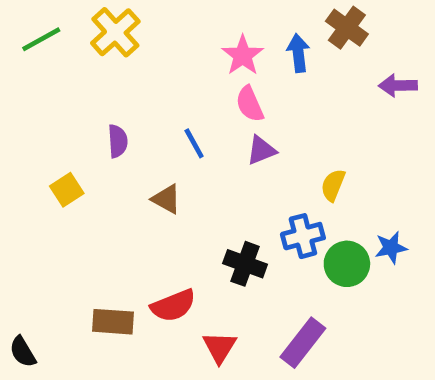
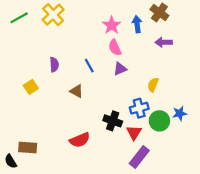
purple arrow: (398, 86) -> (164, 42), moved
brown rectangle: (113, 322) -> (28, 147), moved
red triangle: (220, 347) -> (134, 133), moved

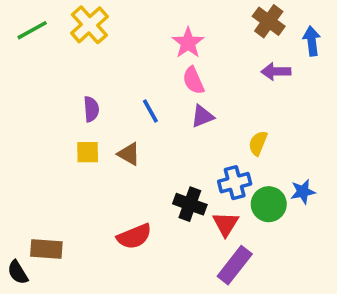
blue arrow: (137, 24) -> (312, 41), moved
yellow square: (31, 87) -> (88, 152), moved, turned 32

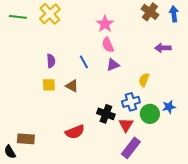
green line: (32, 30) -> (18, 17), turned 36
blue arrow: (312, 41) -> (174, 14), moved
purple arrow: (276, 71) -> (163, 48), moved

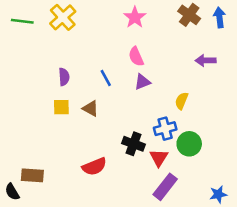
pink star: (105, 24) -> (135, 17), moved
blue star: (169, 107) -> (218, 194), moved

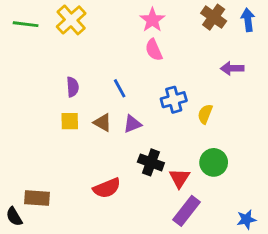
pink semicircle: (136, 57) -> (154, 50), moved
purple triangle: (142, 82) -> (132, 124), moved
blue cross: (165, 129) -> (174, 100), moved

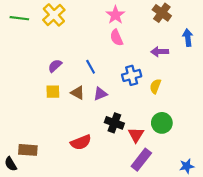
blue arrow: (248, 20) -> (188, 38), moved
purple arrow: (232, 68) -> (160, 52), moved
purple semicircle: (73, 87) -> (55, 66), turned -128

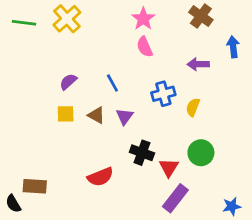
purple triangle: (100, 94) -> (125, 117), turned -32

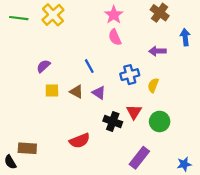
purple semicircle: (68, 82) -> (43, 66), moved
purple triangle: (125, 117) -> (99, 93), turned -32
red triangle: (169, 167) -> (134, 112), moved

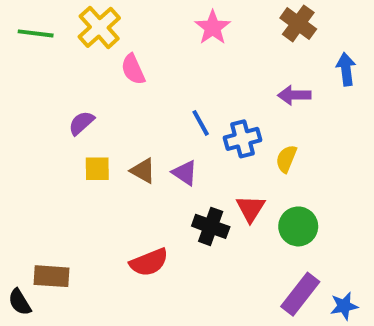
pink semicircle: (115, 37) -> (133, 69), moved
blue line: (89, 66) -> (201, 123), moved
purple rectangle: (139, 158) -> (300, 294), moved

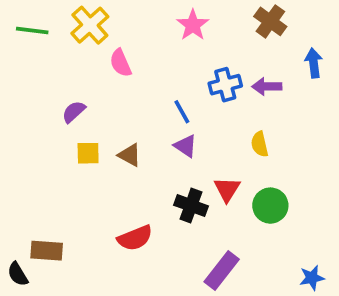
blue cross: (242, 139) -> (225, 85), moved
yellow semicircle: (286, 159) -> (260, 144), turned -35
purple triangle: (185, 173) -> (186, 146), moved
purple rectangle: (300, 294) -> (222, 270), moved

